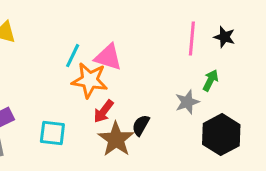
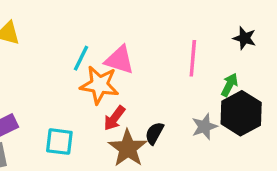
pink line: (192, 39) -> (193, 58), moved
gray star: (187, 102) -> (204, 127), moved
black hexagon: (221, 135) -> (241, 113), moved

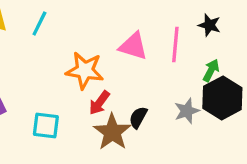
black star: (244, 38) -> (209, 25), moved
cyan line: (81, 58) -> (39, 23), moved
pink triangle: (119, 60) -> (133, 46), moved

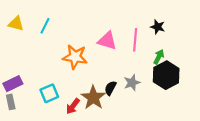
red arrow: (99, 103) -> (73, 106), moved
gray star: (187, 111) -> (132, 83), moved
cyan square: (46, 126) -> (49, 93), turned -30

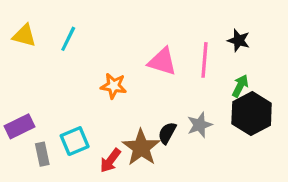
orange star: (75, 57) -> (114, 86), size x0.7
gray rectangle: (11, 102) -> (42, 154), moved

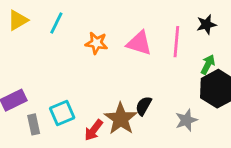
yellow triangle: (24, 36) -> (18, 20), turned -45
black star: (239, 40) -> (206, 24), turned -30
orange star: (114, 86) -> (96, 43), moved
gray star: (200, 125) -> (186, 120), moved

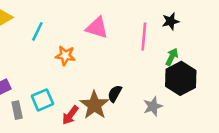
cyan line: (56, 23) -> (37, 31), moved
orange star: (96, 43) -> (65, 56), moved
pink triangle: (139, 43) -> (97, 28), moved

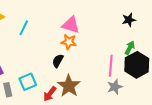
pink line: (144, 37) -> (111, 66), moved
orange star: (65, 56) -> (69, 42), moved
black semicircle: (115, 94) -> (58, 61), moved

